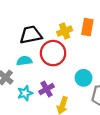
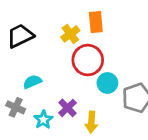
black trapezoid: (31, 35) -> (20, 36), moved
red circle: (53, 53) -> (88, 60), moved

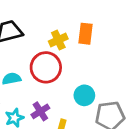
red circle: (88, 60) -> (46, 67), moved

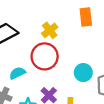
orange rectangle: (86, 34) -> (86, 17), moved

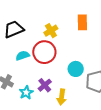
cyan semicircle: (17, 73) -> (23, 56), moved

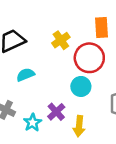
red circle: (44, 52) -> (89, 58), moved
cyan circle: (76, 69) -> (81, 86), moved

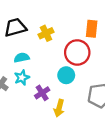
yellow cross: (61, 40) -> (46, 33), moved
cyan star: (33, 123) -> (22, 78), moved

